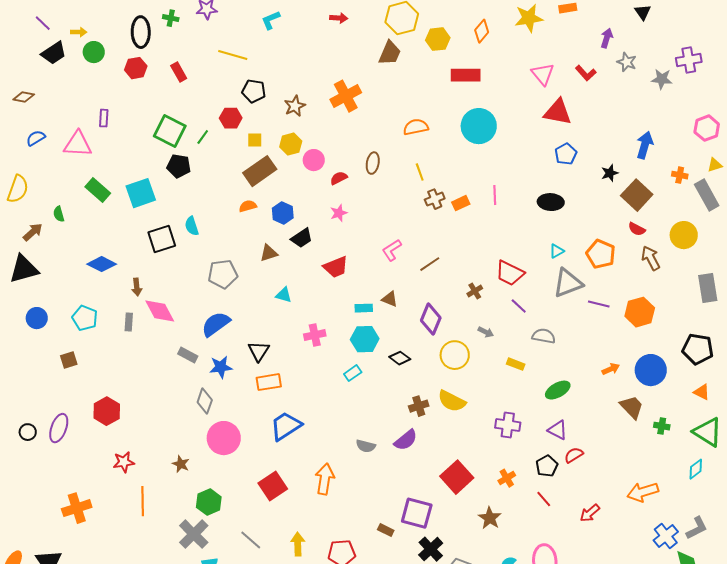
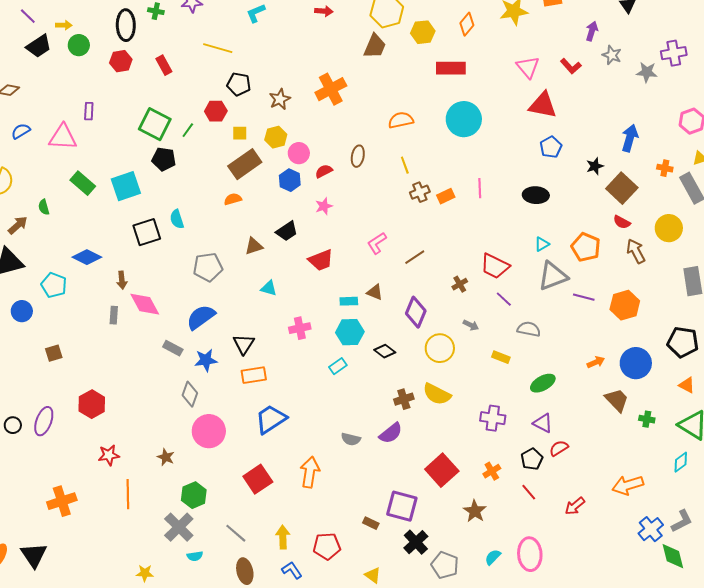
blue hexagon: (283, 213) -> (290, 180), moved
cyan pentagon: (85, 318) -> (54, 285), moved

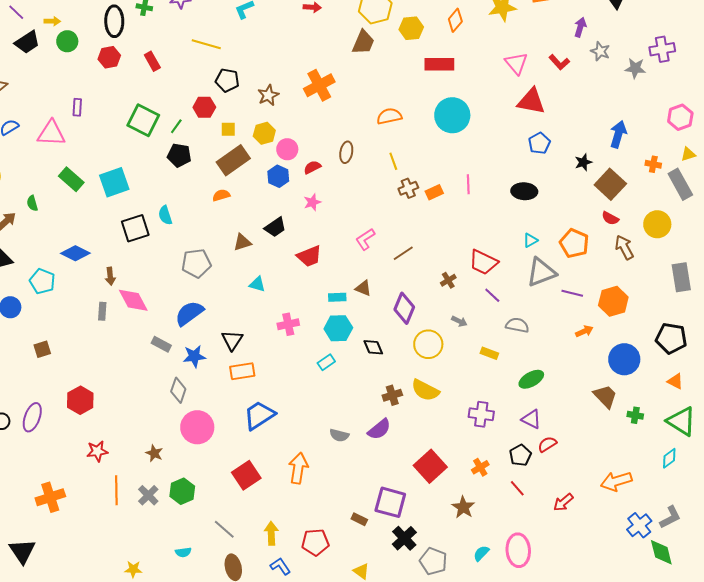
black pentagon: (164, 159) -> (179, 155), moved
black diamond: (385, 351) -> (373, 347), turned 30
orange arrow: (596, 362) -> (584, 331), moved
gray cross: (179, 527) -> (148, 495), moved, size x0.7

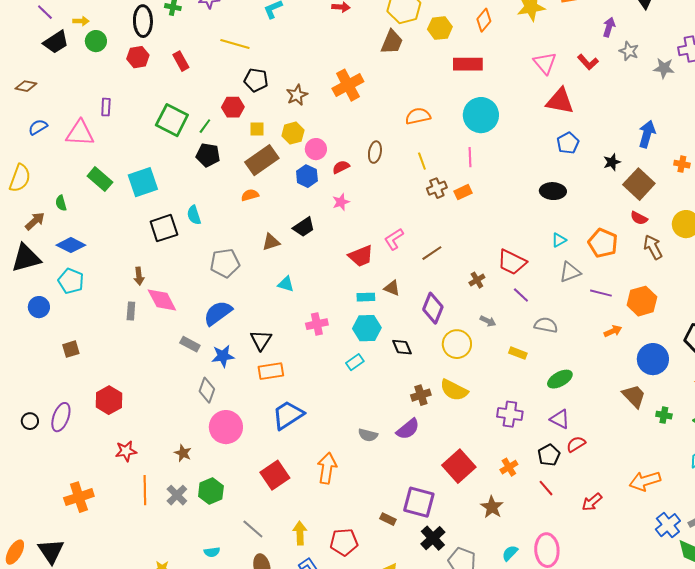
pink line: (468, 184) -> (470, 157), moved
blue diamond: (75, 253) -> (71, 245), moved
red trapezoid: (309, 256) -> (361, 256), moved
gray triangle: (541, 272) -> (570, 272), size x0.7

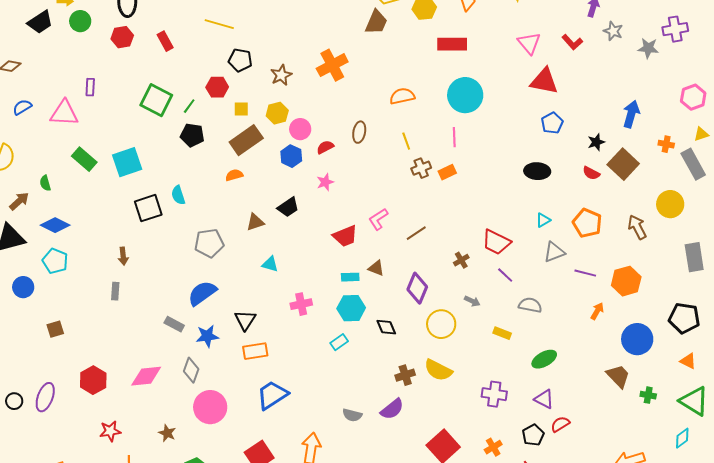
red semicircle: (639, 218) -> (591, 173), moved
pink diamond: (162, 300) -> (146, 376), moved, turned -68
orange arrow: (613, 331) -> (597, 311), turned -36

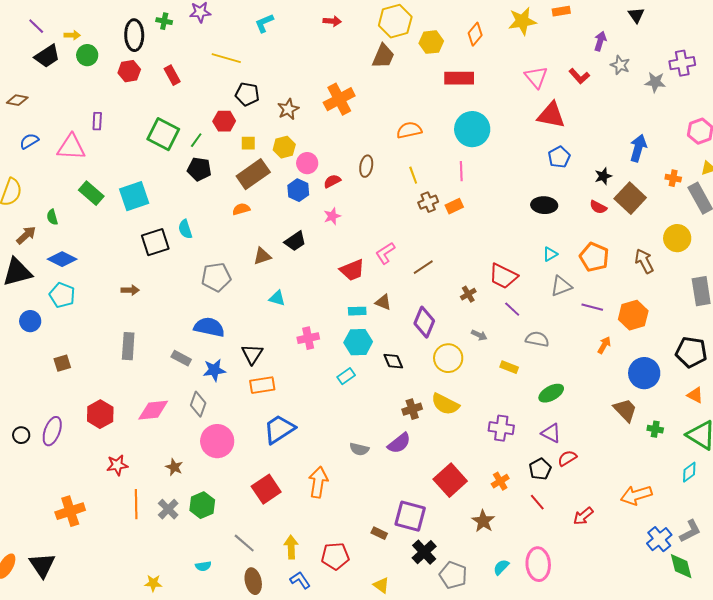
brown arrow: (123, 256) -> (130, 290), turned -84
gray rectangle: (115, 291) -> (128, 346), moved, size x1.5
blue semicircle: (202, 293) -> (209, 327), turned 48

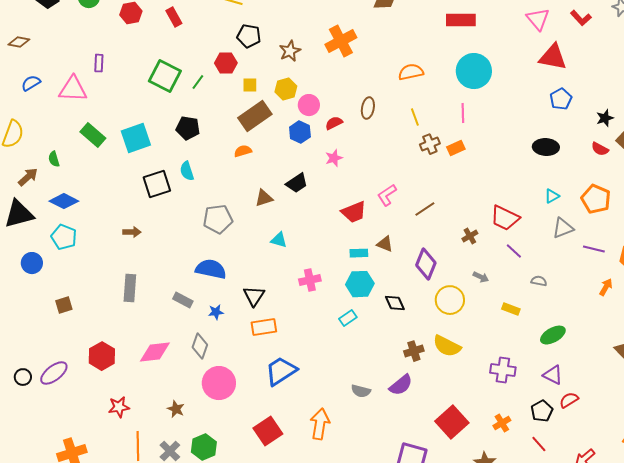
black pentagon: (199, 169) -> (188, 128), moved
gray semicircle: (537, 339) -> (539, 281), size x0.7
blue star: (214, 370) -> (216, 312), size x0.7
purple ellipse: (52, 431) -> (54, 373), turned 32

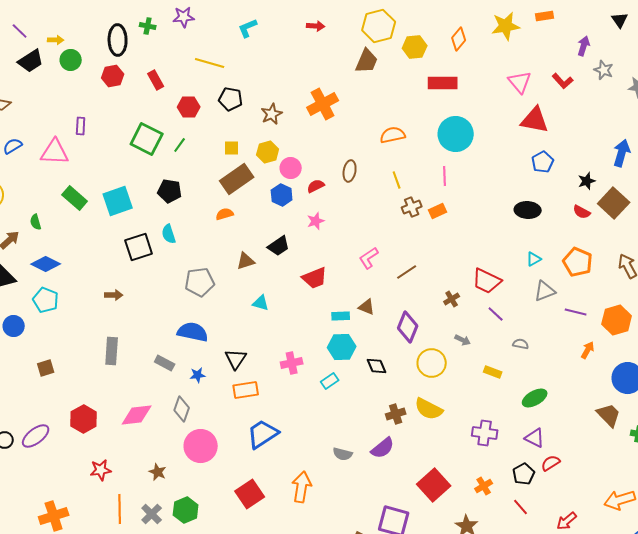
red hexagon: (226, 63) -> (189, 107), moved
red trapezoid: (354, 212) -> (315, 278), moved
pink cross: (310, 280) -> (292, 363), moved

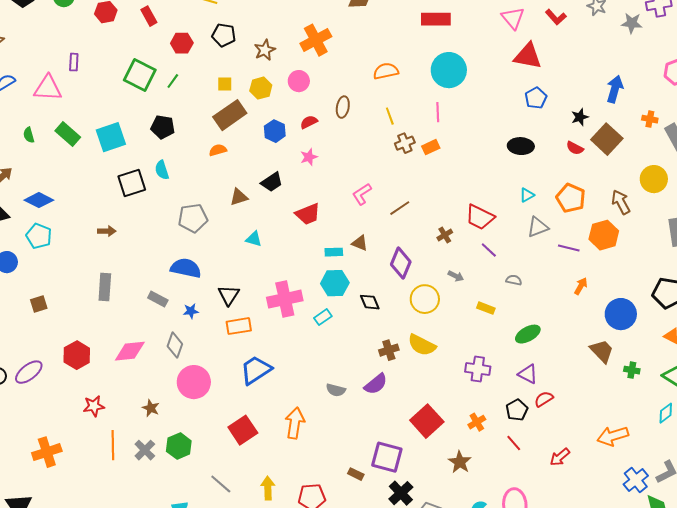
pink circle: (291, 168) -> (299, 81), moved
green semicircle: (36, 222) -> (29, 135), moved
orange hexagon: (617, 320) -> (604, 235), moved
pink cross: (292, 363) -> (285, 299), size x1.6

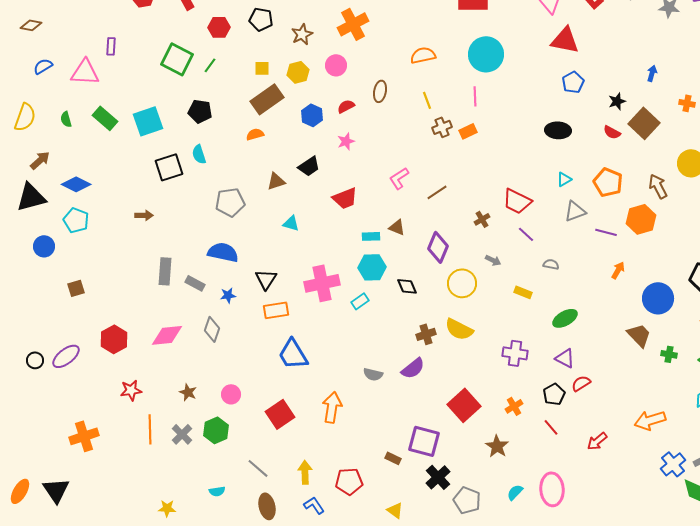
blue arrow: (615, 89) -> (652, 73), size x0.6
gray rectangle: (105, 287) -> (165, 271), moved
blue trapezoid: (256, 370) -> (293, 354), turned -88
pink circle: (194, 382) -> (231, 394), moved, size x0.6

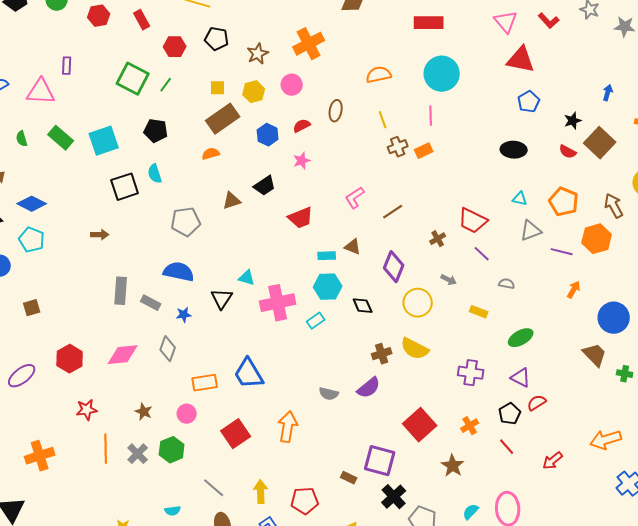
cyan triangle: (564, 179) -> (520, 199), turned 42
cyan triangle: (291, 223) -> (247, 278), moved
orange rectangle: (276, 310) -> (205, 383), moved

